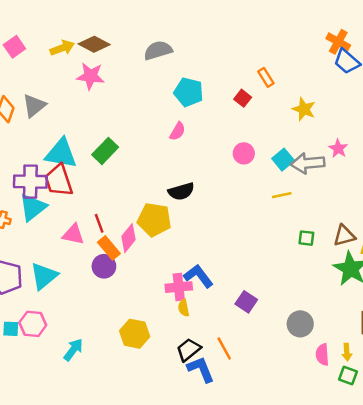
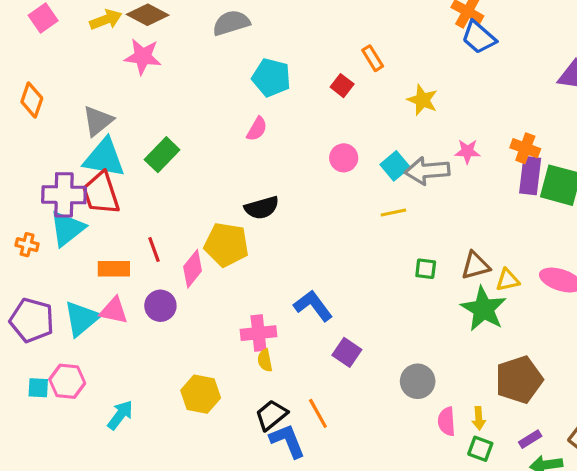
gray triangle: (34, 106) -> (98, 121), moved
pink star: (338, 148) -> (467, 151), turned -30
pink triangle: (73, 234) -> (114, 311), moved
orange rectangle: (109, 248) -> (114, 269), moved, turned -50
blue L-shape: (198, 276) -> (313, 306), moved

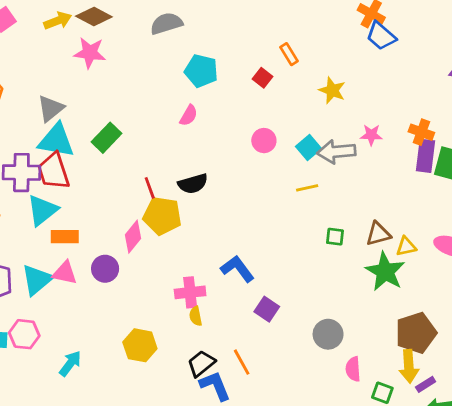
cyan triangle: (67, 229) -> (42, 210), moved
red line: (154, 249) -> (150, 188), moved
yellow arrow: (479, 418) -> (409, 366), moved, size x1.6

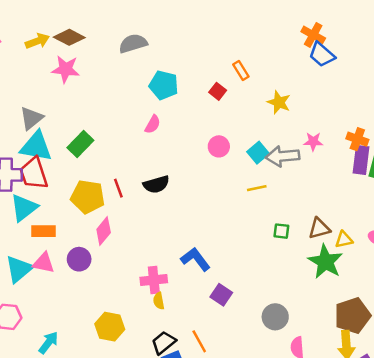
yellow pentagon: (162, 216) -> (88, 197), moved

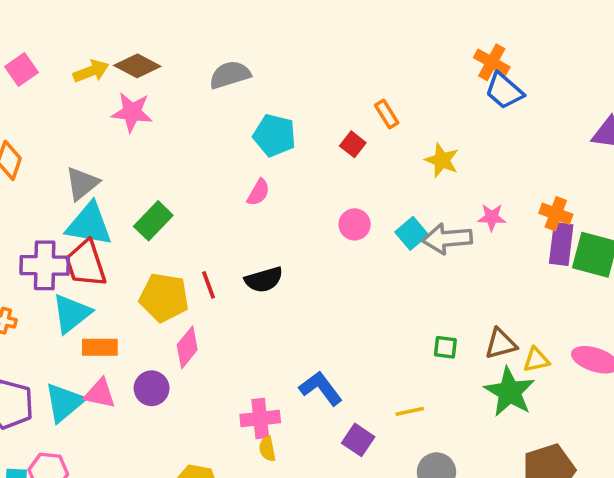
yellow line: (257, 188) -> (410, 411), moved

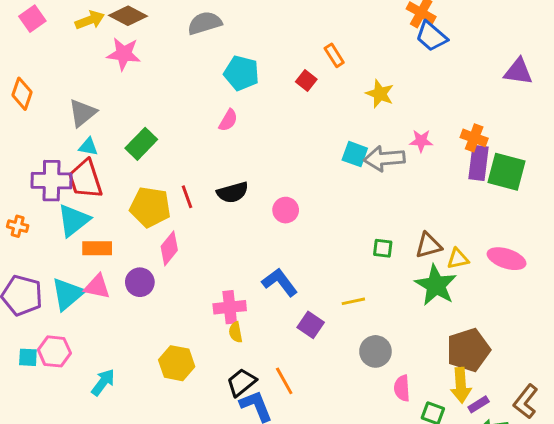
cyan triangle: (89, 224) -> (88, 147), size x0.5
pink circle: (355, 224) -> (286, 210), moved
cyan square: (412, 233) -> (355, 154), turned -30

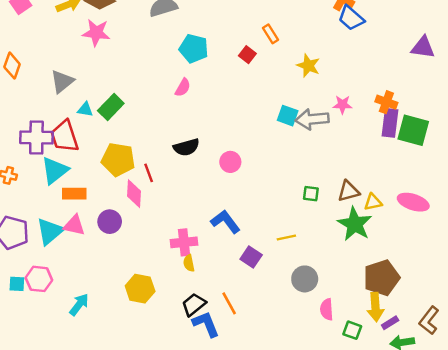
cyan triangle: (88, 147) -> (85, 109), moved
red line: (187, 197) -> (149, 173), moved
pink diamond: (169, 248) -> (134, 194), turned -36

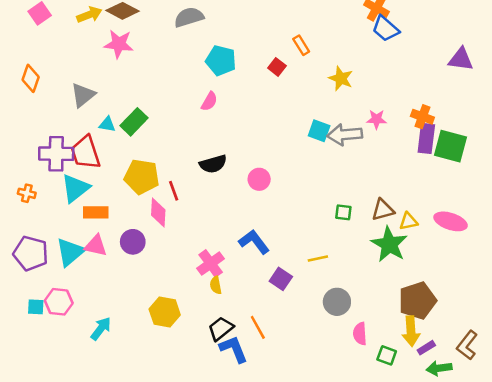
pink cross: (184, 242) -> (211, 264), turned -30

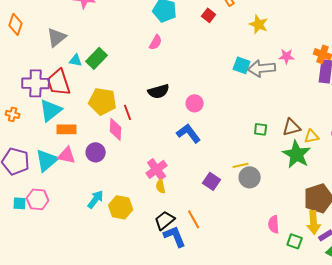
blue L-shape: (254, 242) -> (189, 133), moved
gray circle: (337, 302) -> (250, 177), moved
cyan arrow: (101, 329) -> (96, 199), moved

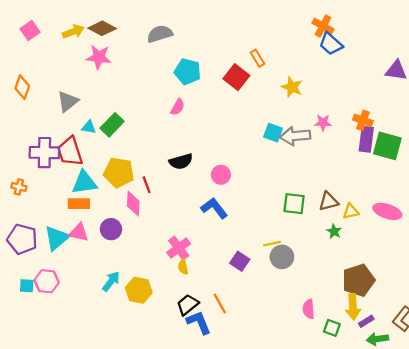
red square: (209, 15) -> (236, 77), size x1.6
cyan triangle: (51, 110) -> (84, 183), moved, turned 30
green square: (261, 129) -> (294, 204), size x1.5
green star: (297, 154) -> (334, 231), size x0.5

